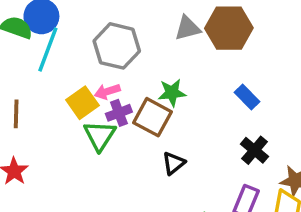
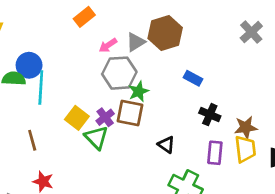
gray hexagon: (117, 46) -> (119, 73), moved
pink arrow: (107, 91) -> (108, 45), moved
black triangle: (174, 163) -> (166, 145), moved, turned -30

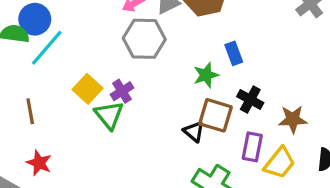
blue rectangle: (193, 78) -> (234, 53), turned 36
cyan line: (41, 88) -> (47, 48), turned 32
green star: (139, 91) -> (206, 75), moved
brown square: (130, 113) -> (215, 115), moved
yellow trapezoid: (245, 149) -> (280, 163), moved, turned 40

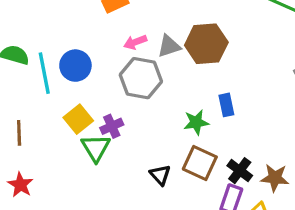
blue circle: (35, 19) -> (75, 66), moved
cyan line: (47, 48) -> (44, 73), turned -60
black cross: (250, 100) -> (240, 171), moved
black triangle: (194, 132) -> (160, 175), moved

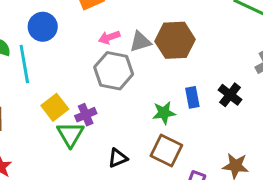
blue circle: (75, 66) -> (43, 27), moved
black cross: (240, 171) -> (230, 95), moved
black triangle: (160, 175) -> (118, 158), moved, turned 48

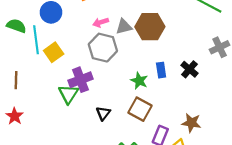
yellow square: (55, 107) -> (54, 52), moved
green star: (164, 113) -> (139, 81), turned 30
purple cross: (86, 115) -> (81, 80), size x1.5
black triangle: (118, 158) -> (103, 113), turned -32

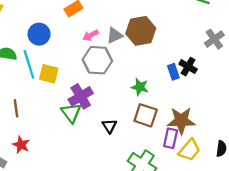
yellow square: (54, 52) -> (49, 74), turned -30
blue rectangle: (161, 70) -> (173, 72), moved
brown star: (191, 123) -> (181, 121), moved, size x1.4

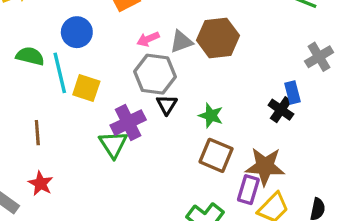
black cross: (188, 67) -> (281, 110), moved
blue rectangle: (173, 72) -> (293, 93), moved
black triangle: (109, 126) -> (167, 105), moved

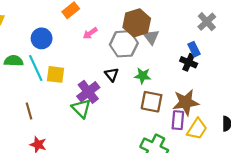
gray triangle: (181, 42) -> (151, 37), moved, turned -35
gray hexagon: (155, 74) -> (124, 44), moved

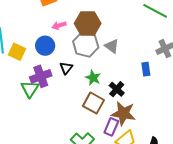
brown hexagon: (137, 23) -> (88, 23), moved
gray triangle: (151, 37) -> (112, 46), turned -35
blue circle: (42, 38) -> (45, 46), moved
black cross: (189, 62) -> (117, 89), moved

